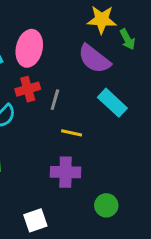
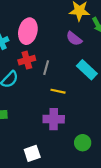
purple semicircle: (94, 59) -> (74, 39), size x0.7

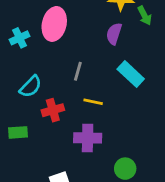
purple semicircle: (74, 39) -> (114, 34), turned 70
red cross: (27, 60) -> (53, 110), moved

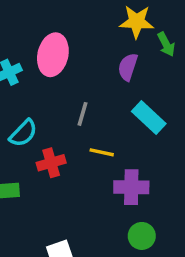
purple cross: (88, 138) -> (131, 187), moved

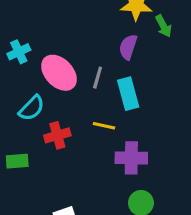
pink ellipse: (53, 55) -> (59, 73), moved, turned -57
gray line: (83, 114) -> (98, 78), moved
cyan rectangle: (149, 117) -> (128, 94), moved, turned 32

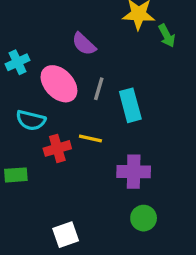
purple semicircle: (128, 47) -> (84, 44), moved, turned -65
cyan semicircle: (32, 108) -> (31, 120), turned 60
yellow line: (104, 126) -> (90, 138), moved

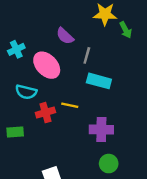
gray line: (99, 89) -> (87, 55), moved
cyan rectangle: (130, 105) -> (99, 81), turned -60

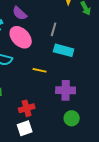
purple semicircle: (65, 36) -> (20, 13), moved
red cross: (45, 113) -> (27, 108), moved

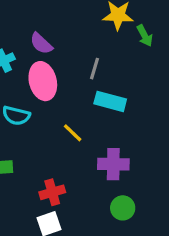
pink ellipse: (21, 37) -> (43, 81), turned 30
yellow line: (40, 70) -> (73, 133), turned 32

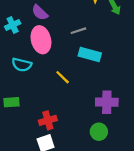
gray line: (94, 69) -> (78, 31), turned 56
purple cross: (113, 164) -> (107, 102), moved

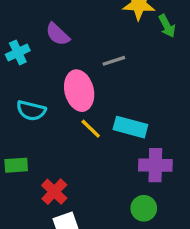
pink ellipse: (41, 40) -> (79, 91), moved
cyan rectangle: (90, 55) -> (130, 127), moved
red cross: (48, 120) -> (54, 192), moved, turned -30

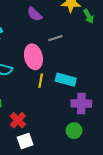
purple semicircle: (58, 34) -> (35, 14), moved
yellow line: (91, 129) -> (41, 81), turned 56

